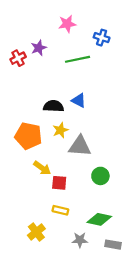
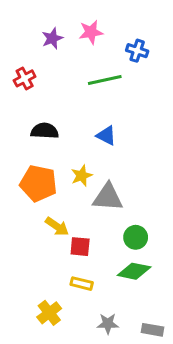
purple star: (39, 48) -> (52, 38), moved
black semicircle: (54, 106) -> (45, 131), moved
green diamond: (99, 219) -> (134, 271), moved

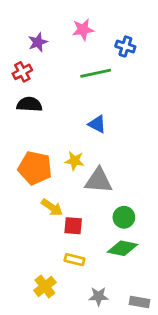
purple star: (52, 38) -> (38, 42), moved
black semicircle: (45, 131) -> (29, 104), moved
yellow star: (82, 176) -> (75, 161), turned 30

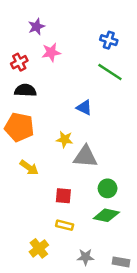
pink star: (83, 30) -> (51, 52), moved
purple star: (38, 42) -> (36, 27), moved
green line: (96, 73) -> (110, 72), moved, turned 45
orange pentagon: (35, 168) -> (19, 127), moved
yellow arrow: (52, 207) -> (29, 168), moved

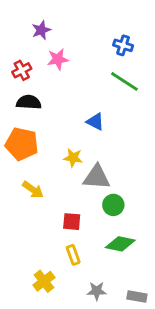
green circle: (108, 188) -> (113, 205), moved
yellow rectangle: (65, 225) -> (73, 255), turned 56

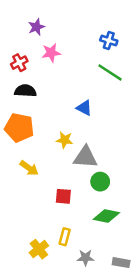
yellow rectangle: (73, 255) -> (65, 237), moved, turned 35

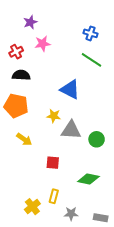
blue triangle: (84, 108) -> (70, 89), size x1.5
green circle: (100, 182) -> (97, 139), moved

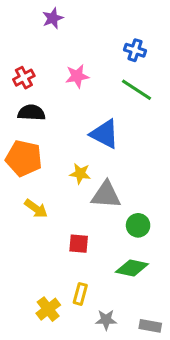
purple star: (30, 22) -> (53, 18), moved
pink star: (43, 44) -> (77, 76), moved
green circle: (97, 139) -> (138, 225), moved

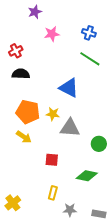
pink star: (77, 76) -> (52, 34), moved
orange pentagon: (24, 158) -> (28, 112), moved
green circle: (138, 225) -> (99, 144), moved
yellow cross: (48, 309) -> (13, 203), moved

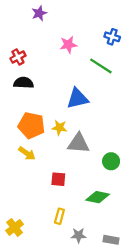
blue cross: (89, 33) -> (112, 37), moved
pink star: (52, 34) -> (68, 45), moved
blue triangle: (69, 88) -> (77, 98), turned -40

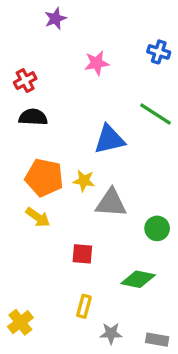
green line: (101, 66) -> (156, 114), moved

